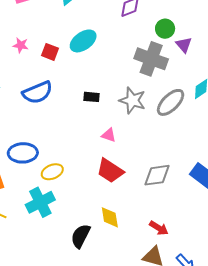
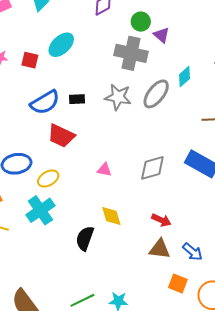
blue semicircle: (37, 92) -> (45, 102), moved
pink triangle: (109, 135) -> (104, 170), moved
red trapezoid: (110, 171) -> (61, 136), moved

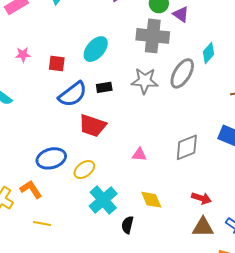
cyan ellipse: (61, 45) -> (96, 49), moved
red square: (30, 60) -> (57, 64), moved
cyan cross: (40, 210) -> (103, 200), moved
black semicircle: (85, 238) -> (127, 225), size x0.7

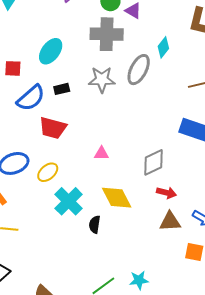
gray diamond: (187, 147) -> (153, 162), moved
yellow diamond: (151, 200) -> (117, 198), size x1.4

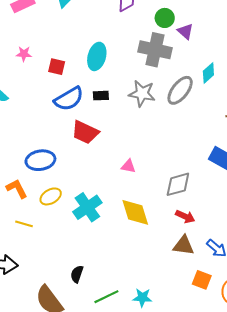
cyan ellipse: (51, 51) -> (97, 56), turned -32
yellow ellipse: (48, 172) -> (51, 196), moved
black semicircle: (95, 224) -> (77, 274), moved

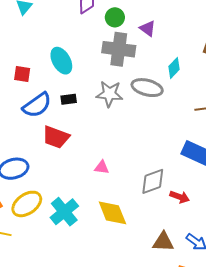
green circle: (165, 18) -> (115, 17), moved
cyan ellipse: (97, 56) -> (61, 61), turned -40
gray ellipse: (180, 90) -> (147, 88), turned 72
yellow ellipse: (51, 196) -> (27, 204), size x1.4
red arrow: (185, 217) -> (180, 197), moved

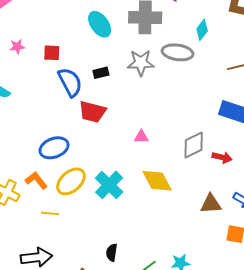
cyan ellipse: (61, 61) -> (100, 24), moved
blue semicircle: (37, 105) -> (70, 82), turned -76

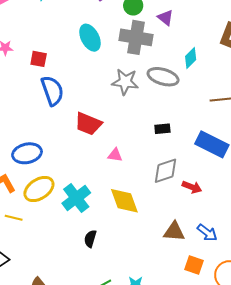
black rectangle: (101, 73) -> (162, 129), moved
red trapezoid: (92, 112) -> (88, 124), moved
black semicircle: (112, 253) -> (90, 239), moved

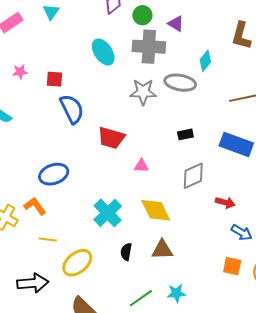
red arrow: (192, 187) -> (225, 203), moved
yellow ellipse: (39, 189) -> (77, 263), moved
brown triangle: (174, 231) -> (162, 250), moved

